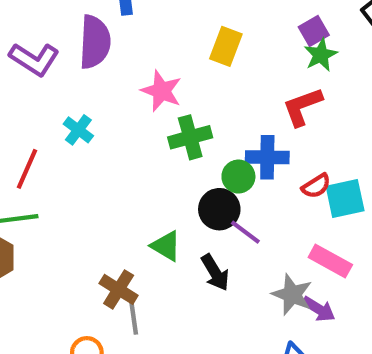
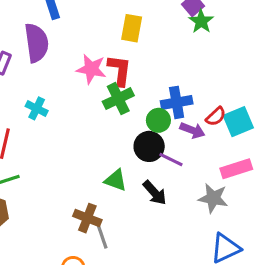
red L-shape: (302, 107) -> (120, 70), moved, turned 128
pink rectangle: (330, 261) -> (236, 169), turned -36
purple arrow: (319, 309) -> (192, 130), moved

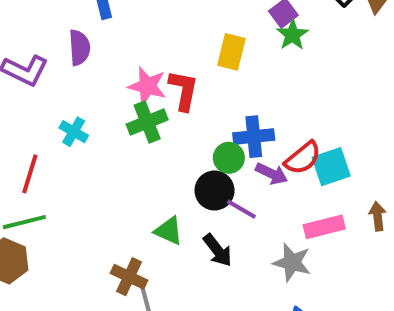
yellow rectangle: (132, 28) -> (231, 52), moved
purple semicircle: (36, 43) -> (79, 48), size x0.7
green cross: (118, 99) -> (147, 122), moved
red semicircle: (216, 116) -> (303, 158), size x1.4

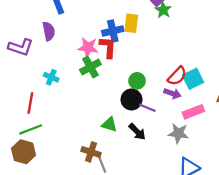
blue cross: (254, 137) -> (113, 31), moved
purple arrow: (272, 174) -> (172, 93), moved

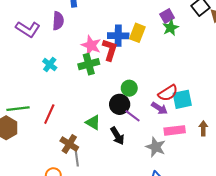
red line: (30, 103) -> (49, 114), moved

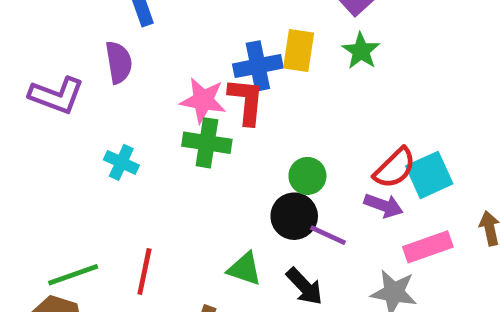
green star: (170, 28) -> (361, 51), moved
green cross: (89, 64) -> (207, 143), turned 36

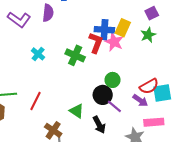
pink star: (203, 100) -> (114, 42), moved

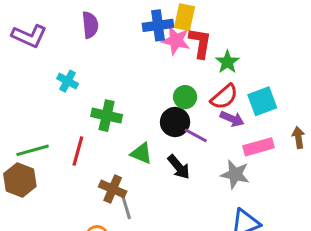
purple semicircle: (48, 13) -> (90, 25), moved
green star: (148, 35) -> (227, 62), moved
red L-shape: (96, 43) -> (200, 43), moved
green cross: (75, 55) -> (107, 116), moved
red semicircle: (149, 86) -> (224, 97), moved

